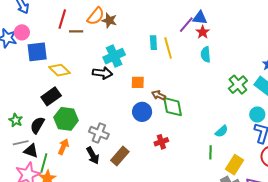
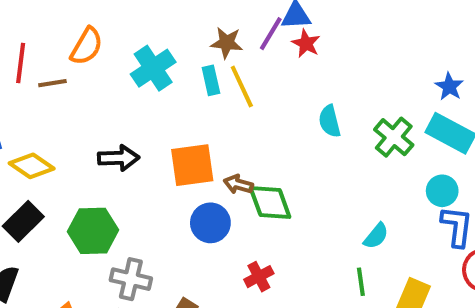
brown star: (109, 20) -> (227, 43), moved
cyan semicircle: (206, 54) -> (330, 121), moved
cyan cross: (114, 56) -> (153, 68), moved
orange square: (138, 82) -> (192, 165), size x1.6
green hexagon: (66, 119) -> (93, 231), moved

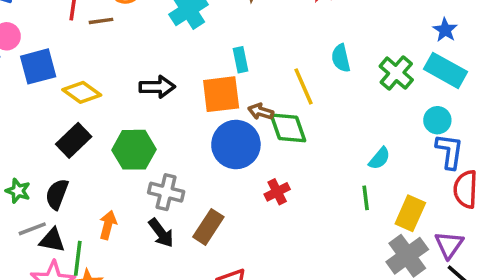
cyan rectangle: (211, 80) -> (240, 60), moved
yellow line: (242, 86) -> (303, 86), moved
blue circle: (210, 223) -> (236, 145), size x1.4

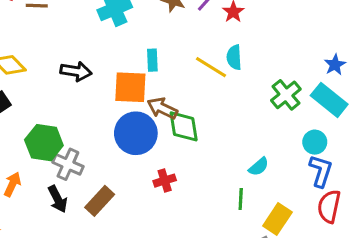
cyan semicircle: (341, 58) -> (234, 57), moved
yellow line: (303, 86) -> (211, 67), moved, turned -44
brown arrow: (261, 112) -> (162, 108), size x1.4
green hexagon: (134, 150) -> (44, 143), moved

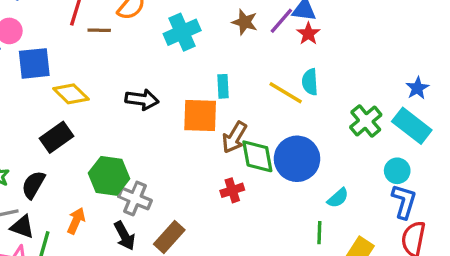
brown arrow: (162, 108) -> (234, 137), turned -84
blue circle: (136, 133) -> (297, 159), moved
red cross: (165, 181) -> (232, 190), moved

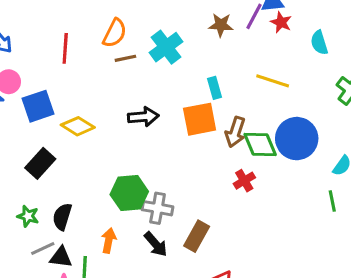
brown line: (99, 30) -> (125, 58), moved
cyan semicircle: (310, 82) -> (319, 43), moved
black rectangle: (57, 137) -> (40, 163), moved

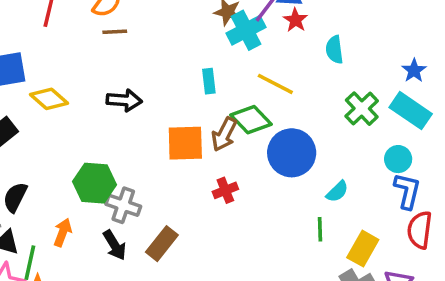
cyan cross: (166, 47) -> (246, 30), moved
orange square: (200, 119) -> (185, 143), moved
green diamond: (260, 145) -> (251, 120), moved, turned -30

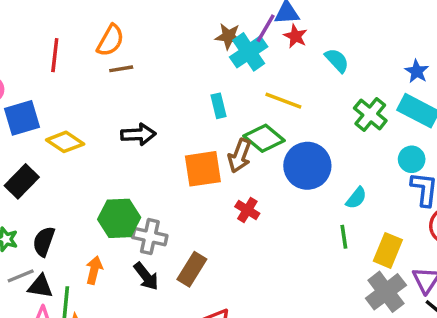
cyan semicircle: (334, 50) -> (337, 60), turned 152
red cross: (225, 190) -> (247, 210), turned -30

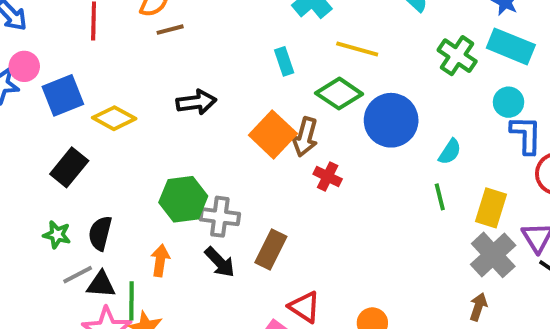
brown arrow: (240, 156) -> (305, 137), moved
orange square: (203, 169) -> (273, 134), turned -33

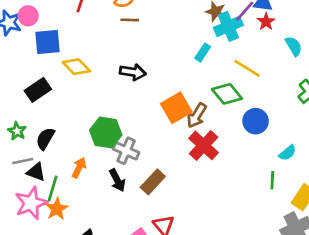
cyan rectangle: (284, 61) -> (203, 53), moved, turned 36
blue circle: (391, 120) -> (256, 121), size x0.7
red cross: (328, 177) -> (204, 145), size x1.6

